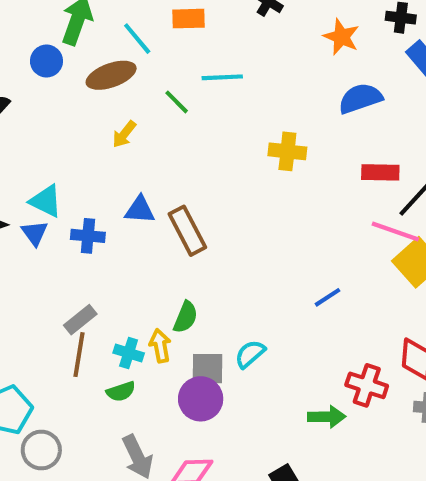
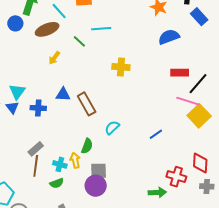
yellow cross: (287, 151) -> (121, 67), moved
cyan triangle: (46, 201) -> (17, 92), turned 42
cyan semicircle: (250, 354) -> (112, 128), moved

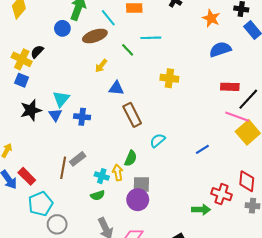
blue triangle: (63, 94) -> (116, 88), moved
brown line: (36, 166) -> (63, 168), moved

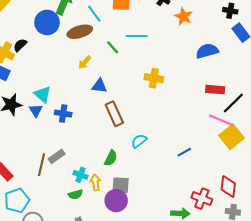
orange star: (211, 18) -> (183, 16), moved
blue circle: (62, 28) -> (47, 22), size x1.5
cyan triangle: (61, 99) -> (43, 94), turned -30
yellow arrow: (118, 173) -> (95, 182), moved

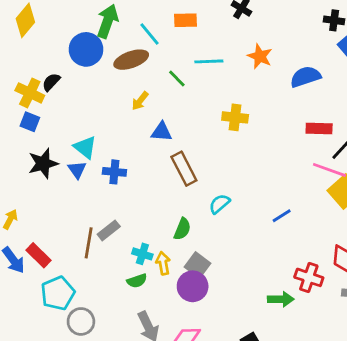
orange star: (183, 16) -> (260, 56), moved
gray square: (121, 185) -> (198, 265), turned 36

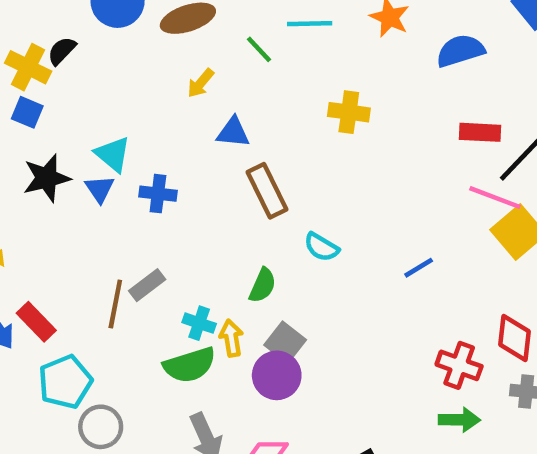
cyan semicircle: (219, 204) -> (321, 247), turned -110
green semicircle: (137, 281) -> (190, 365), size x1.6
green arrow: (281, 299) -> (459, 420), moved

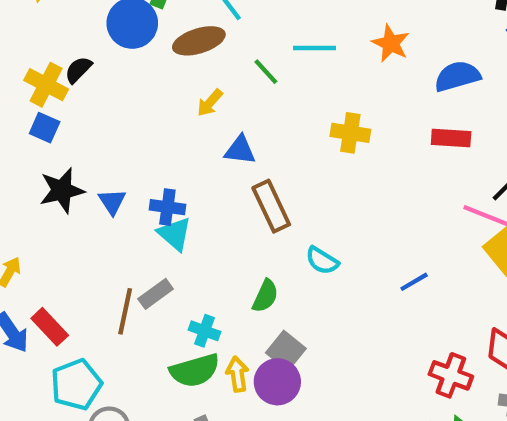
red rectangle: (480, 132) -> (451, 138), moved
cyan triangle: (113, 154) -> (175, 234), moved
yellow arrow: (231, 338) -> (237, 374), moved

